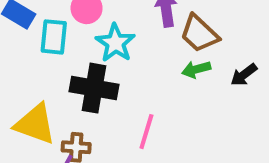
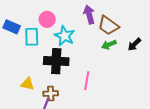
yellow triangle: (35, 124) -> (27, 84), size x0.6

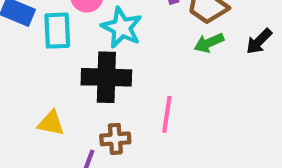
brown cross: (51, 93) -> (115, 139), moved

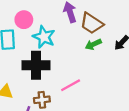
pink line: (167, 114) -> (71, 85), turned 54

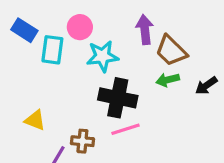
cyan star: (44, 37) -> (102, 56), turned 30
black cross: (36, 65) -> (118, 98), moved

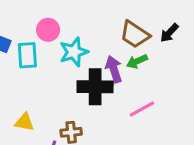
purple arrow: (145, 30) -> (114, 69), moved
black arrow: (206, 85) -> (169, 33), moved
pink line: (125, 129) -> (142, 109), moved

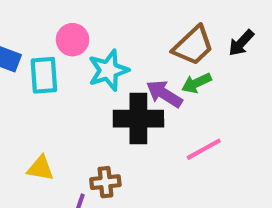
brown trapezoid: (135, 35) -> (193, 46), turned -76
purple arrow: (114, 69) -> (164, 94), turned -40

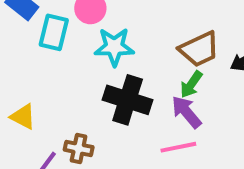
green arrow: (196, 83) -> (191, 84), turned -48
purple arrow: (164, 94) -> (186, 112), moved

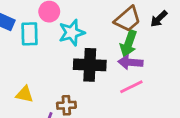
green arrow: (191, 84) -> (129, 43), size x1.4
purple arrow: (186, 112) -> (130, 62), turned -30

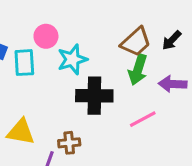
purple arrow: (130, 62) -> (173, 84), moved
yellow triangle: (25, 94) -> (21, 132), size x1.4

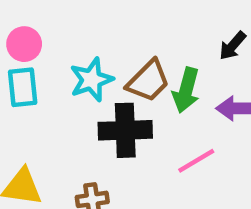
pink circle: (46, 36) -> (24, 44), moved
brown trapezoid: (136, 42) -> (148, 81), moved

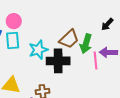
cyan star: (91, 80) -> (38, 50), moved
pink line: (196, 161) -> (95, 60), moved, turned -66

